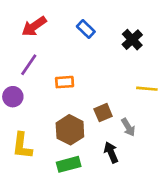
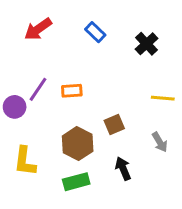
purple line: (29, 65) -> (38, 89), moved
gray arrow: (128, 127) -> (160, 142), moved

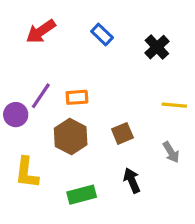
brown hexagon: (78, 144) -> (71, 137), moved

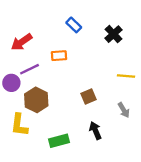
red arrow: (41, 31) -> (22, 42), moved
purple line: (41, 96) -> (30, 69), turned 30
orange rectangle: (77, 97) -> (59, 56), moved
brown hexagon: (71, 137) -> (36, 100), moved

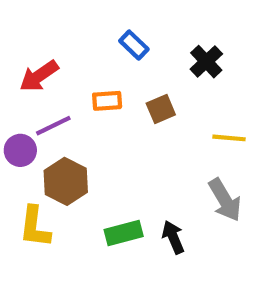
brown square: (89, 96) -> (161, 109), moved
gray arrow: (124, 110) -> (225, 200), size x1.5
green rectangle: (59, 141) -> (124, 233), moved

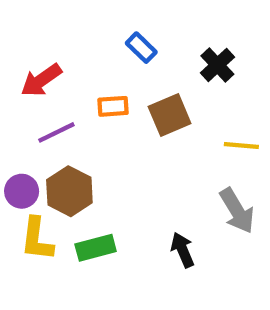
brown square: (161, 109) -> (170, 115), size x1.4
purple circle: (20, 150) -> (22, 191), moved
green rectangle: (124, 233) -> (96, 248), moved

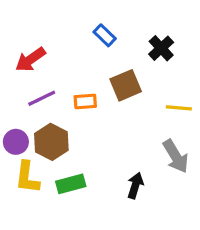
orange rectangle: (113, 106) -> (85, 101), moved
black arrow: (183, 250) -> (135, 185), turned 40

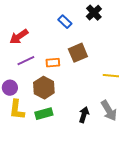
black cross: (161, 48) -> (94, 13), moved
yellow line: (179, 108) -> (111, 76), moved
brown hexagon: (51, 142) -> (44, 88), moved
gray arrow: (176, 156) -> (109, 111), moved

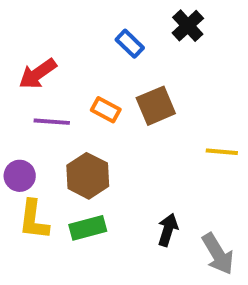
purple line: (26, 61) -> (52, 122), turned 30
orange rectangle: (53, 63) -> (106, 110), moved, turned 32
gray arrow: (109, 111) -> (218, 254), moved

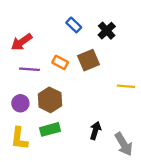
black cross: (188, 26) -> (107, 31), moved
purple circle: (20, 176) -> (20, 103), moved
yellow L-shape: (34, 220) -> (19, 138), moved

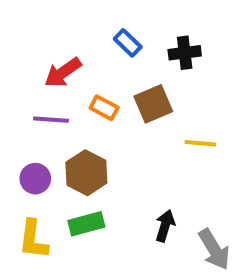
black cross: (107, 31) -> (185, 53), turned 36
red arrow: (22, 42) -> (63, 72), moved
yellow line: (126, 86) -> (200, 143), moved

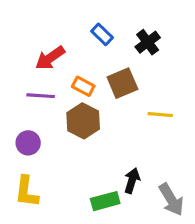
black cross: (185, 53) -> (148, 42), turned -30
brown hexagon: (86, 173) -> (83, 121), moved
green rectangle: (86, 224) -> (105, 201), moved

